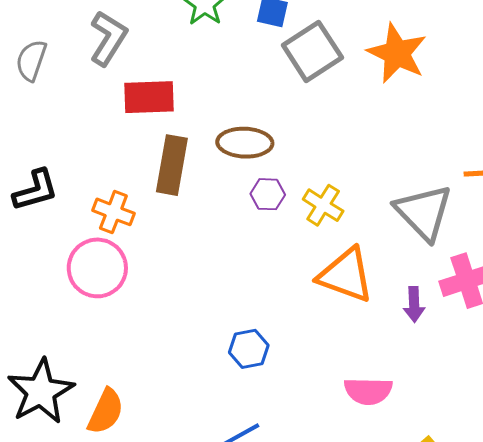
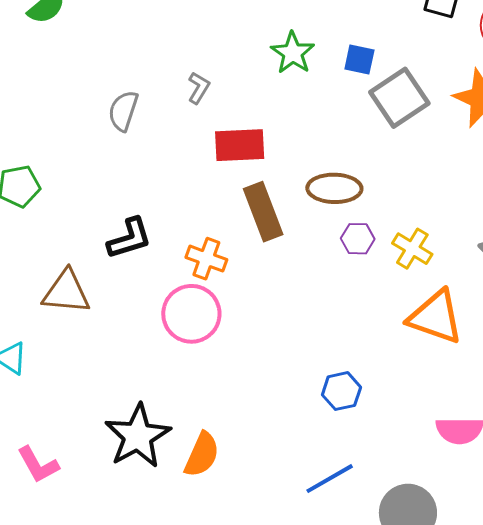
gray L-shape: (108, 38) -> (199, 88), size x0.6
brown rectangle: (172, 165) -> (263, 212), turned -30

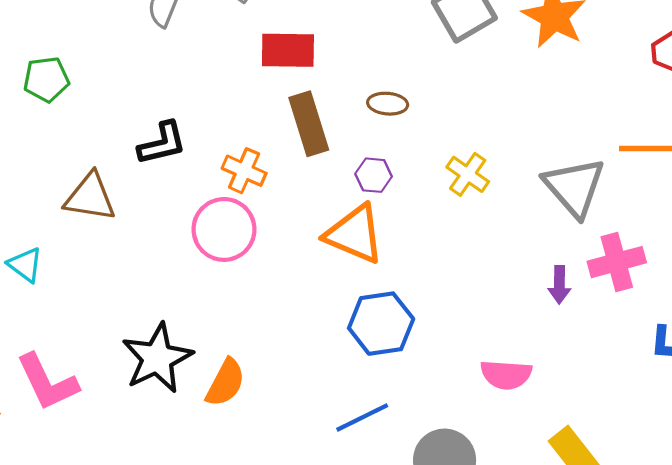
brown ellipse: (334, 188) -> (388, 104), size x0.7
purple hexagon: (358, 239) -> (374, 175), moved
orange triangle: (436, 317) -> (355, 234), moved
blue hexagon: (341, 391) -> (381, 324), size x1.5
pink L-shape: (38, 465) -> (47, 382), size x1.4

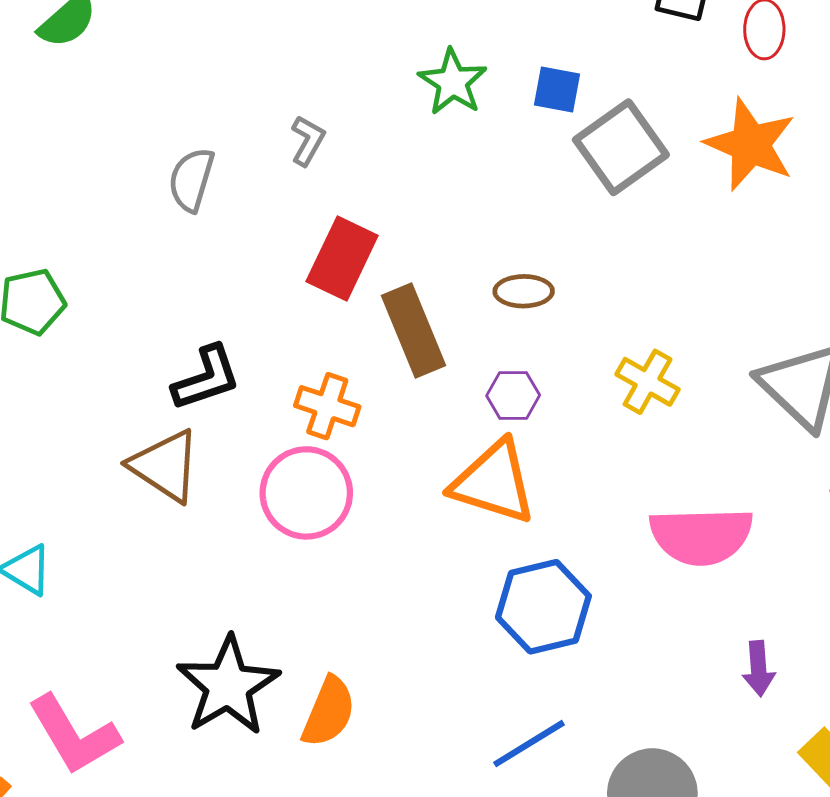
red rectangle: (288, 50) -> (342, 258), moved, turned -60
brown triangle: (90, 197) -> (165, 466), moved, turned 30
purple arrow: (559, 285) -> (759, 668), moved
pink semicircle: (506, 375) -> (701, 536), moved, size x1.4

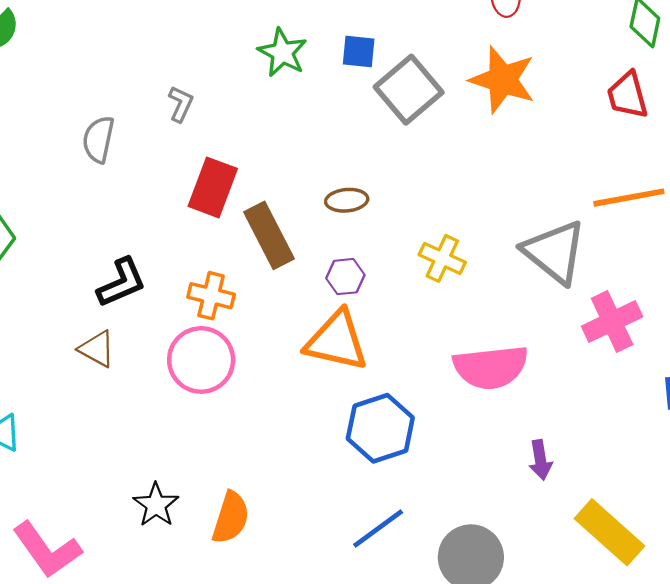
brown triangle: (165, 466) -> (97, 349), size x0.7
black star: (228, 686) -> (156, 505), size x0.6

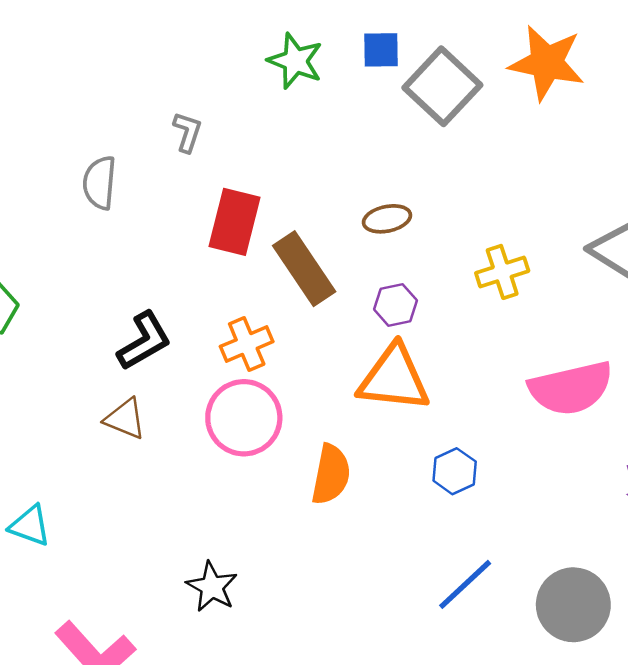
yellow cross: (442, 258) -> (502, 272), turned -36
orange cross: (211, 296) -> (247, 344), turned -30
blue hexagon: (380, 428) -> (455, 471), size x0.6
orange semicircle: (231, 518) -> (331, 474), moved

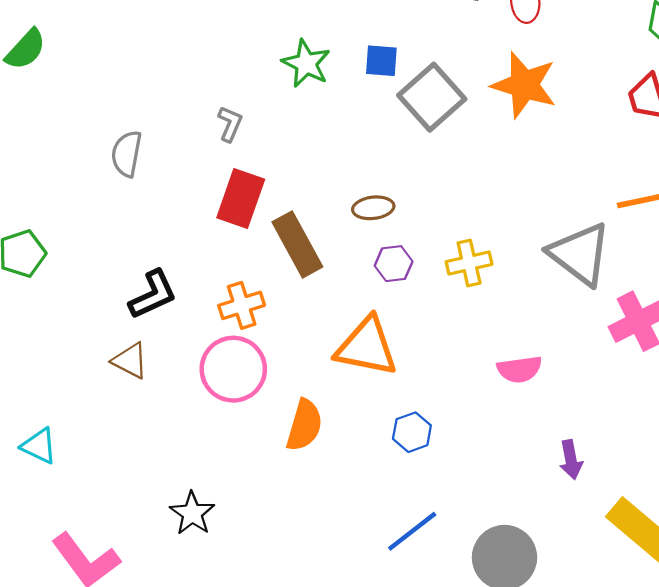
gray L-shape: (187, 132) -> (230, 124), moved
purple hexagon: (395, 305) -> (394, 264), moved
pink semicircle: (571, 388) -> (519, 369), size x0.6

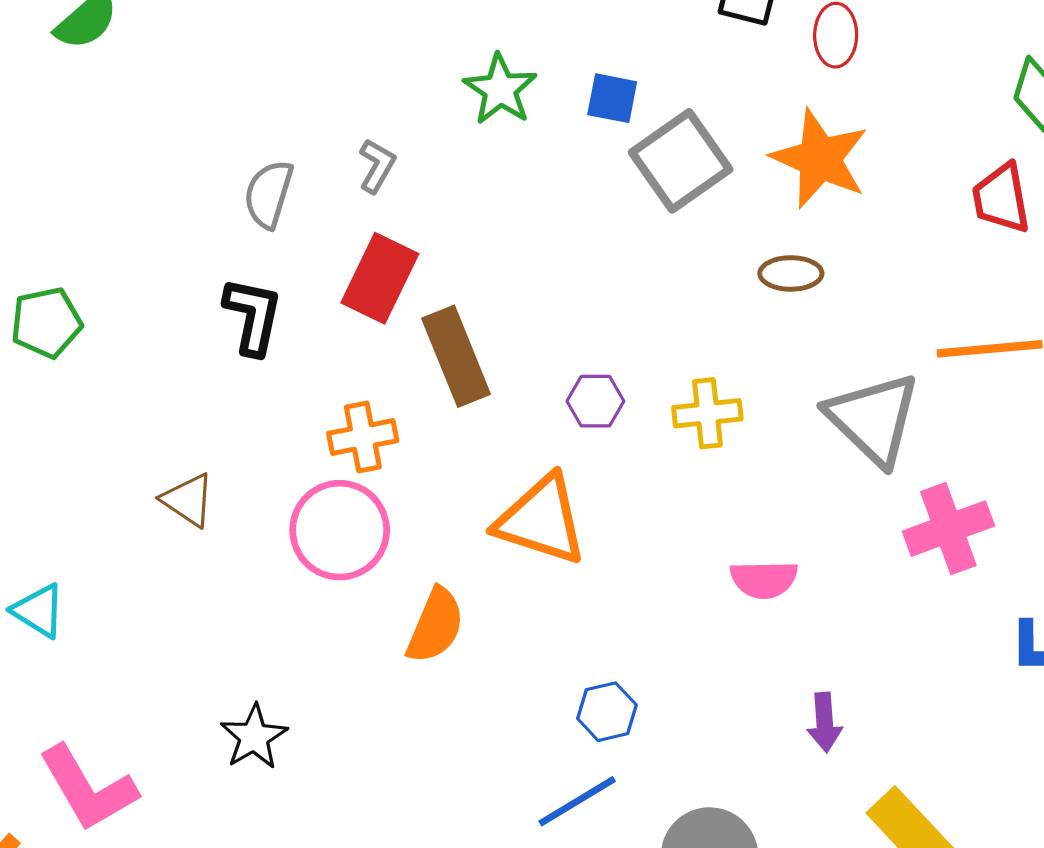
gray semicircle: (127, 154) -> (269, 194), moved
brown ellipse: (373, 208) -> (791, 273), moved
black L-shape: (153, 295) -> (253, 316), moved, turned -60
blue hexagon: (412, 432) -> (607, 712), moved

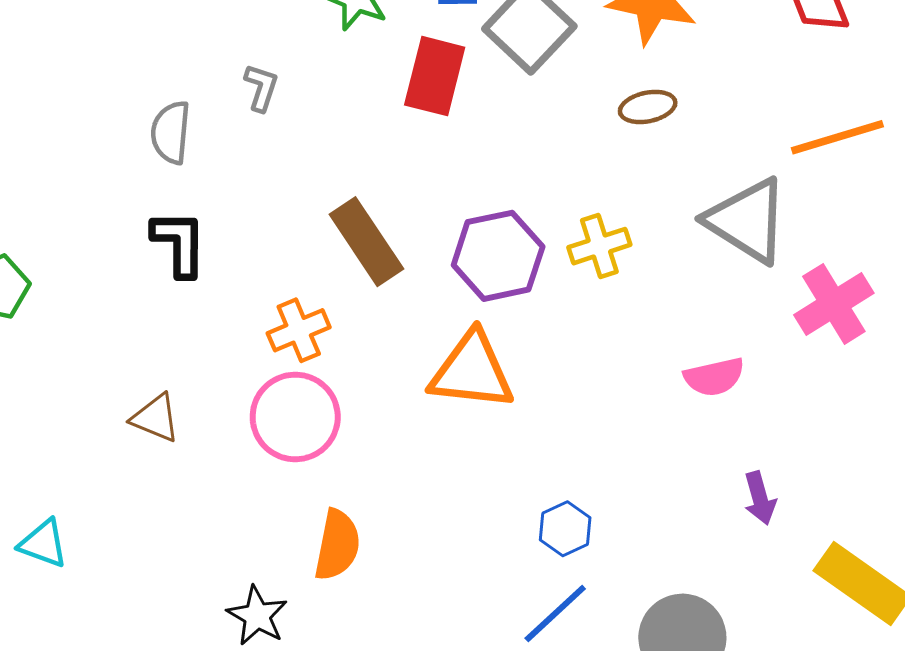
red rectangle: (380, 278) -> (435, 76), moved
purple hexagon: (595, 401) -> (498, 256), size x1.8
pink semicircle: (764, 579) -> (714, 377), moved
orange semicircle: (435, 626) -> (337, 545), moved

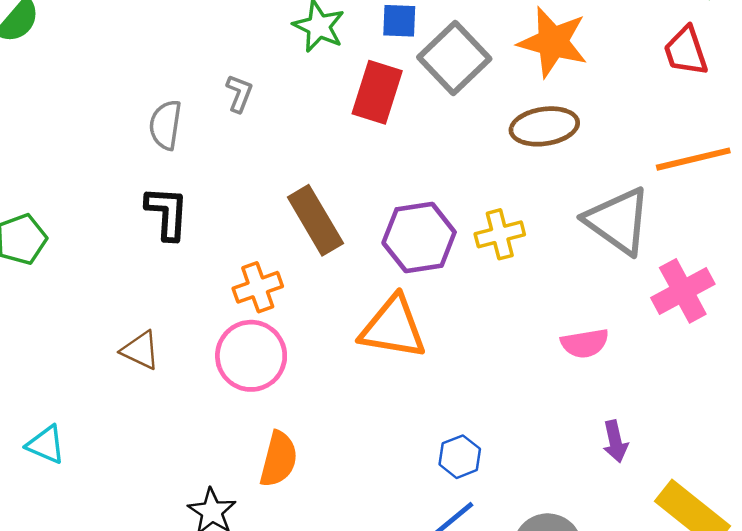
brown ellipse: (648, 107) -> (544, 126), size x1.5

